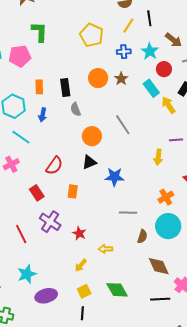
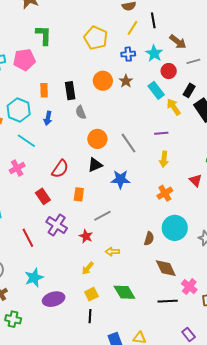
gray line: (123, 125) -> (129, 143), moved
purple line: (176, 140) -> (161, 133), moved
orange cross: (166, 197) -> (165, 193), moved
gray line: (128, 213) -> (102, 216), moved, turned -30

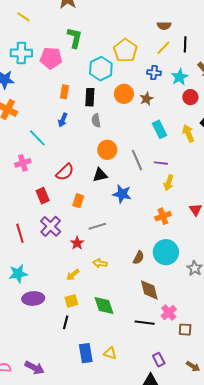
cyan rectangle: (156, 90) -> (159, 129), moved
cyan hexagon: (19, 110) -> (101, 69), moved
purple line: (161, 133) -> (161, 163), moved

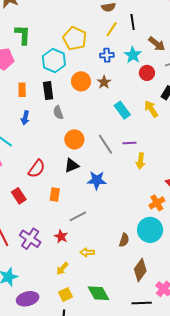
orange cross: (163, 216) -> (157, 203), moved
purple cross: (51, 226) -> (30, 239), moved
brown diamond: (149, 290) -> (140, 270), turned 60

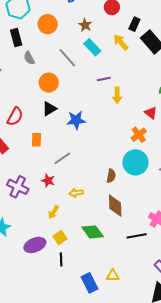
brown star: (104, 82) -> (85, 25), moved
gray line: (105, 144) -> (67, 58), moved
brown diamond: (140, 270) -> (115, 206), moved, turned -30
purple ellipse: (28, 299) -> (35, 245), moved

